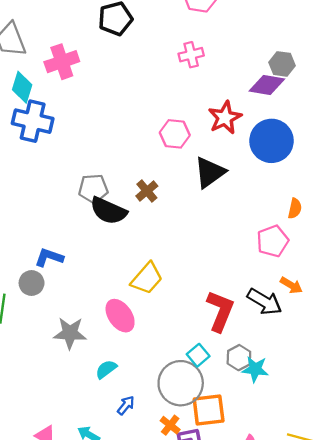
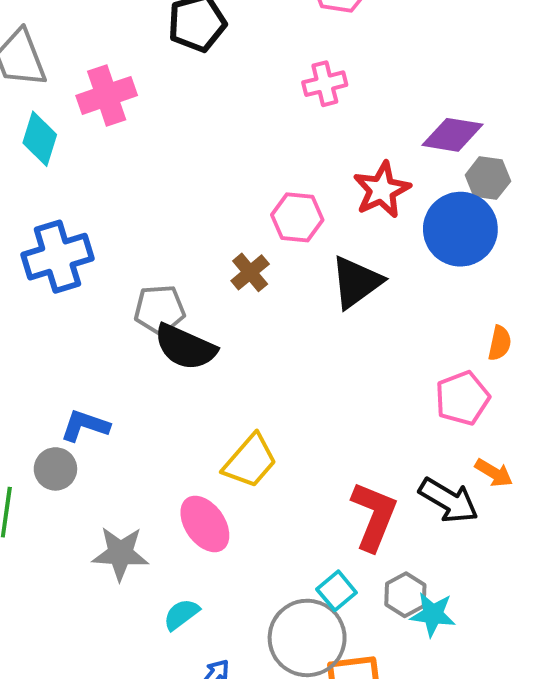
gray hexagon: (282, 64) -> (488, 178), moved
blue cross: (33, 121) -> (57, 257), moved, turned -30
brown cross: (147, 191) -> (250, 272), moved

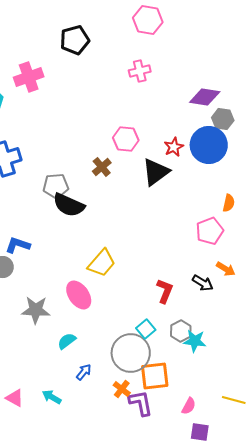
red star: (382, 190) -> (174, 147), moved, size x0.7
black arrow: (449, 500) -> (203, 283), size x0.7
red L-shape: (374, 516) -> (165, 291), size x0.7

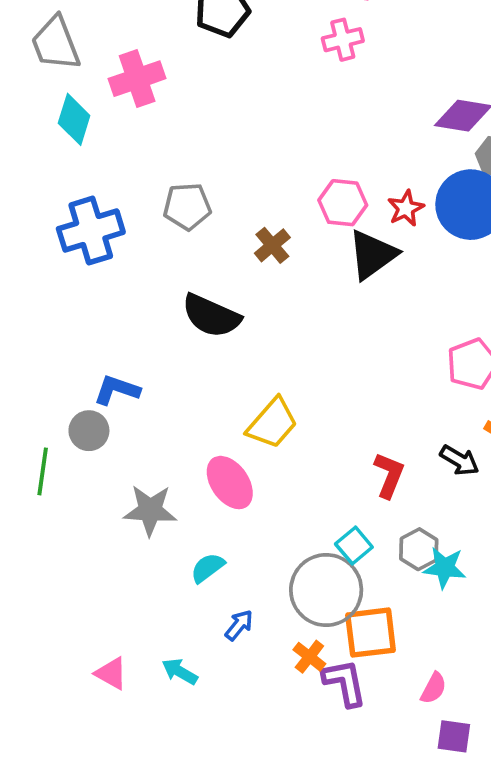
pink cross: (140, 71) -> (343, 40), moved
pink hexagon: (126, 139) -> (343, 203), moved
gray pentagon: (56, 186) -> (187, 206), moved

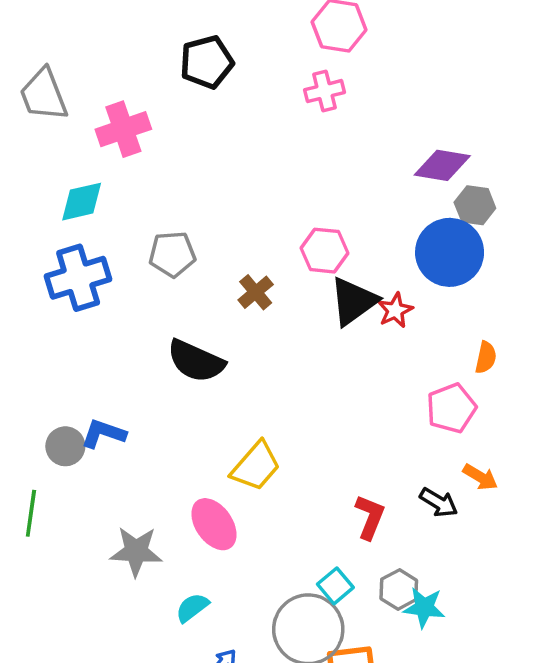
cyan diamond: (74, 119) -> (82, 202), moved, turned 60
red star: (406, 208) -> (395, 310), moved
gray circle: (89, 431) -> (65, 446), moved

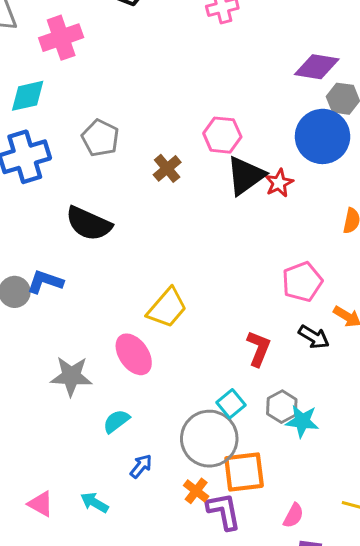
gray pentagon: (172, 254) -> (100, 138), turned 30
black semicircle: (196, 361) -> (89, 224), moved
pink pentagon: (451, 408) -> (302, 282), moved

